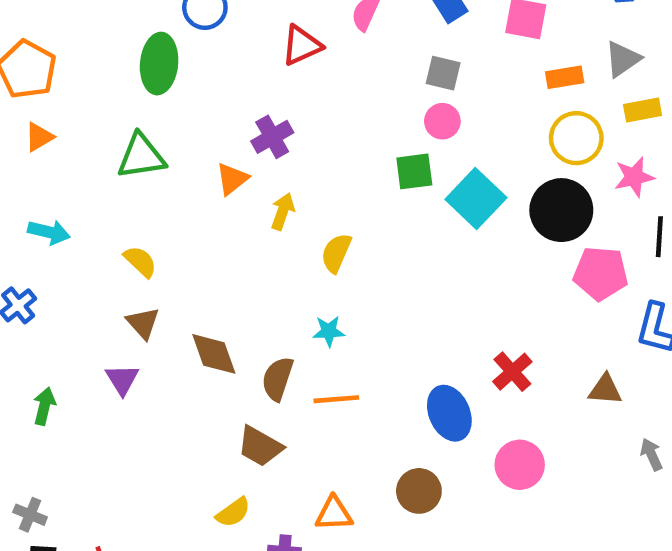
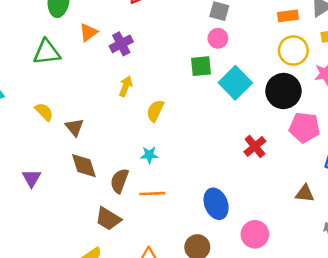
orange triangle: (232, 179) -> (88, 32), moved
brown triangle: (143, 323) -> (75, 127), moved
red cross: (512, 372) -> (255, 146), moved

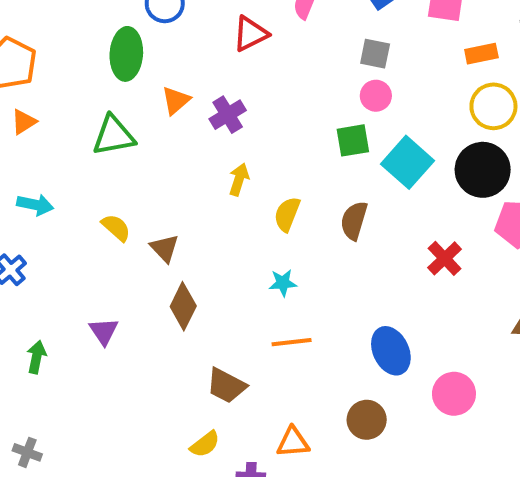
brown diamond: (84, 166) -> (183, 306), turned 48
brown semicircle: (119, 181) -> (354, 221), moved

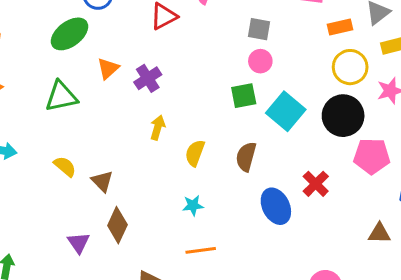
green ellipse: (126, 54) -> (70, 34), turned 51
purple triangle: (104, 331) -> (79, 243), moved
blue ellipse: (391, 351) -> (276, 206), moved

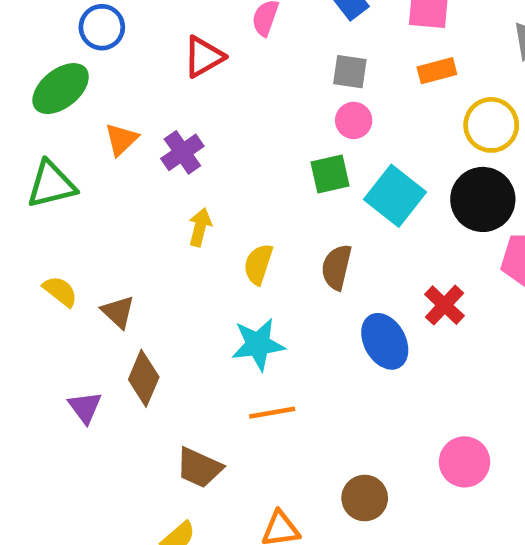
orange rectangle: (340, 27) -> (437, 71), moved
cyan star: (193, 205) -> (258, 344), size x1.6

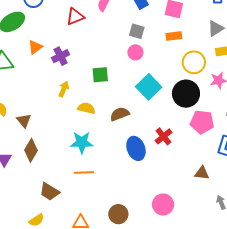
green square: (330, 174) -> (100, 75), moved
yellow semicircle: (258, 264) -> (86, 108), turned 78
brown semicircle: (337, 267) -> (120, 114), turned 48

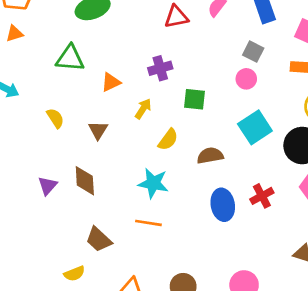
orange triangle: (35, 47) -> (111, 82), moved
purple cross: (61, 56) -> (160, 68), moved
yellow semicircle: (86, 108) -> (168, 140), turned 102
brown triangle: (24, 121) -> (98, 130), moved
brown diamond: (31, 150) -> (85, 181), turned -45

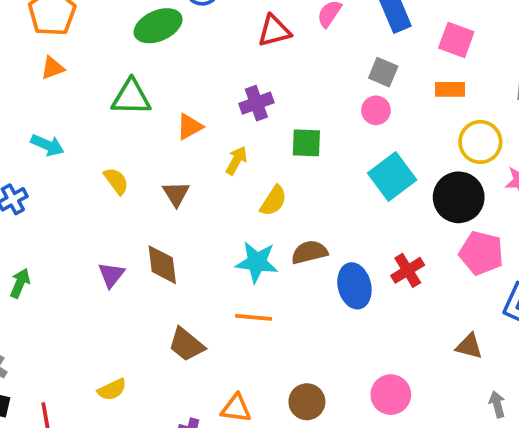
brown semicircle: (210, 156) -> (309, 252), moved
yellow semicircle: (74, 274) -> (112, 390), moved

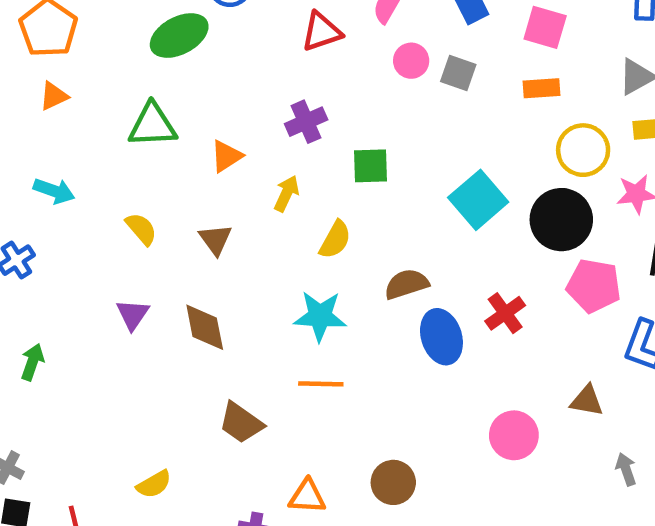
pink circle: (376, 110) -> (411, 61), moved
brown semicircle: (309, 252) -> (406, 284), moved
purple triangle: (111, 275) -> (133, 314), moved
pink circle: (391, 395) -> (514, 435), moved

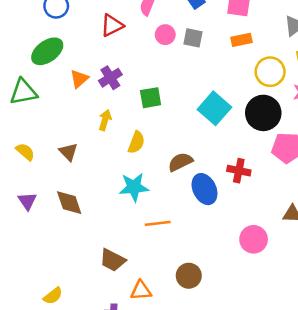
green ellipse: (179, 36) -> (47, 51), moved
orange triangle: (226, 156) -> (79, 79), moved
red cross: (505, 313) -> (239, 171), turned -35
orange line: (321, 384) -> (158, 223), moved
brown trapezoid: (241, 423) -> (113, 260), moved

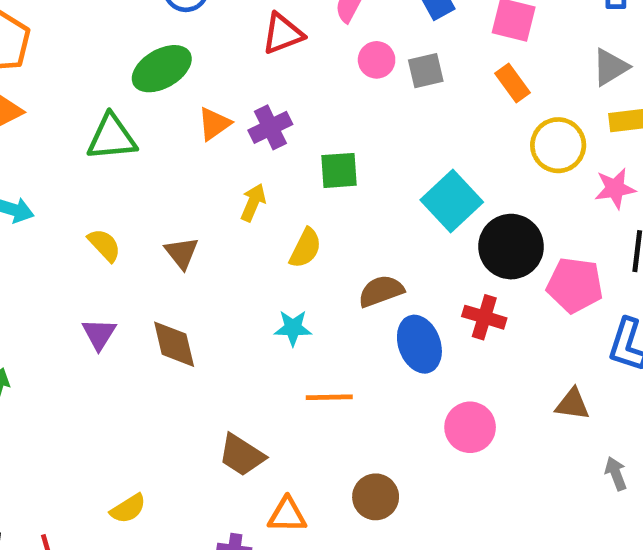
gray square: (193, 38) -> (426, 71), turned -30
orange rectangle: (242, 40) -> (513, 83), turned 60
black circle: (263, 113) -> (511, 247), moved
cyan star: (134, 187) -> (293, 328), size x0.7
pink circle: (254, 239) -> (470, 427), moved

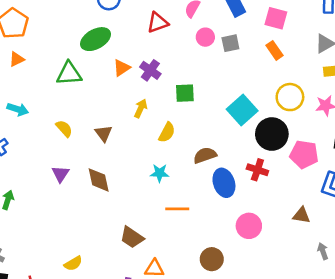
purple cross: (270, 127) -> (150, 70), turned -30
yellow circle: (558, 145) -> (290, 97), moved
brown circle: (376, 497) -> (212, 259), moved

